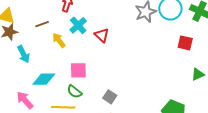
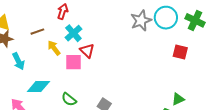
red triangle: (102, 35) -> (87, 51), moved
pink square: (78, 70) -> (74, 62), moved
green triangle: (198, 74) -> (178, 99), moved

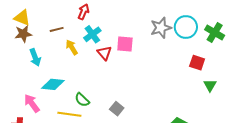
pink square: (74, 62) -> (125, 44), moved
green triangle: (178, 99) -> (210, 85), moved, turned -40

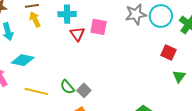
cyan cross: (92, 34) -> (67, 14), turned 30
yellow arrow: (72, 47) -> (35, 19), moved
green semicircle: (82, 100) -> (67, 87), moved

